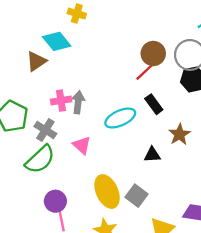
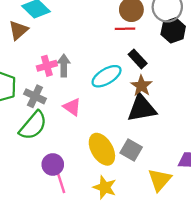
red line: (144, 72) -> (125, 29), turned 48
brown star: (180, 134) -> (141, 86), moved
black triangle: (152, 155) -> (142, 108), size x1.8

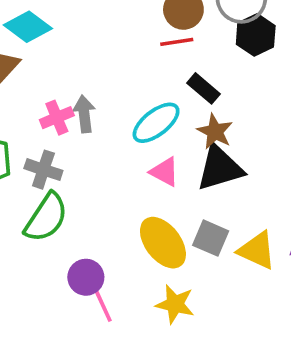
pink triangle: (72, 107) -> (165, 172), moved
yellow triangle: (160, 180) -> (257, 250), moved, turned -40

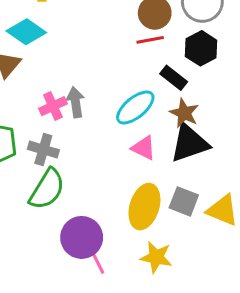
black hexagon: (256, 35) -> (201, 48), moved
yellow ellipse: (163, 243) -> (144, 207), turned 57
purple circle: (86, 277) -> (82, 237), size x1.4

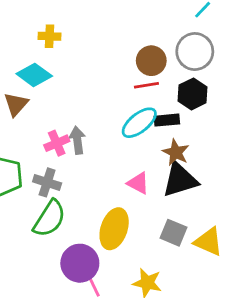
black rectangle: (174, 78) -> (167, 120), turned -45
cyan ellipse: (135, 108) -> (139, 123), moved
yellow ellipse: (144, 207) -> (114, 229), moved

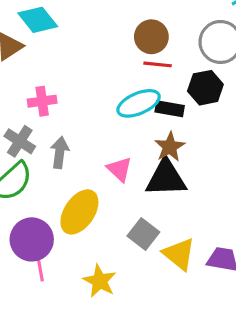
brown circle: (151, 61) -> (151, 37), moved
gray arrow: (77, 140) -> (60, 153), moved

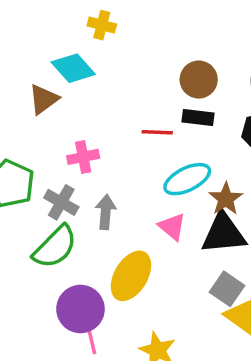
red line: (158, 64) -> (157, 132), moved
cyan ellipse: (139, 103) -> (187, 179), moved
black rectangle: (170, 109) -> (198, 118), moved
gray square: (143, 234) -> (227, 289), moved

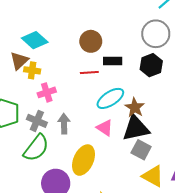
yellow cross: (102, 25) -> (32, 70), moved
brown circle: (199, 80) -> (91, 41), moved
gray square: (227, 289) -> (141, 150), moved

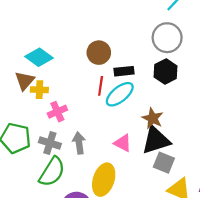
red line: (89, 73) -> (101, 86), turned -72
cyan ellipse: (110, 98) -> (120, 94), moved

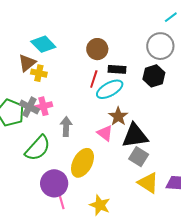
pink cross: (57, 112) -> (43, 106), moved
brown star: (153, 118) -> (118, 116), moved
gray cross: (50, 143) -> (29, 107), moved

